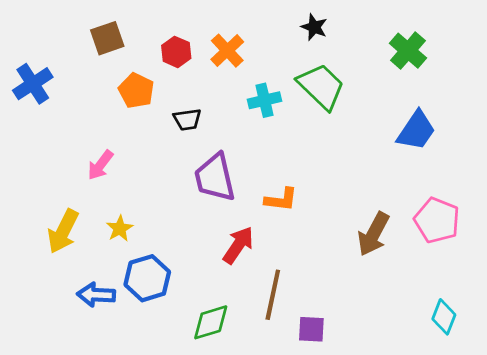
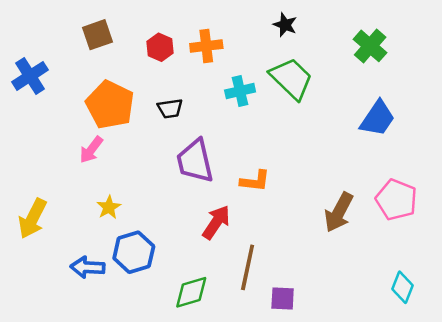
orange cross: (227, 51) -> (206, 46), turned 36
orange pentagon: (136, 91) -> (110, 105), moved, size x1.5
yellow arrow: (63, 231) -> (33, 219), moved

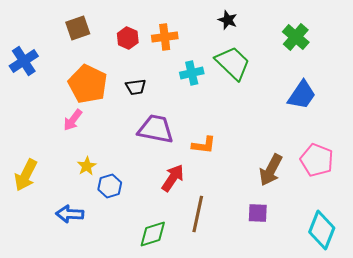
purple trapezoid: (195, 161) -> (156, 129), turned 114
blue hexagon: (134, 252) -> (110, 186), moved, size x0.7
cyan diamond: (403, 287) -> (322, 230), size x1.5
purple square: (283, 299) -> (258, 213), moved

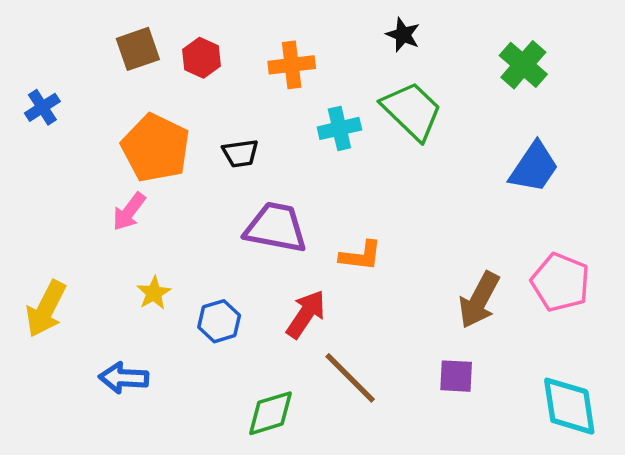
red hexagon: (128, 38) -> (202, 58), moved
blue cross: (24, 61) -> (42, 107), size x0.7
blue hexagon: (110, 186) -> (219, 321), moved
brown line: (198, 214) -> (350, 378), turned -57
cyan diamond: (322, 230) -> (569, 406), turned -30

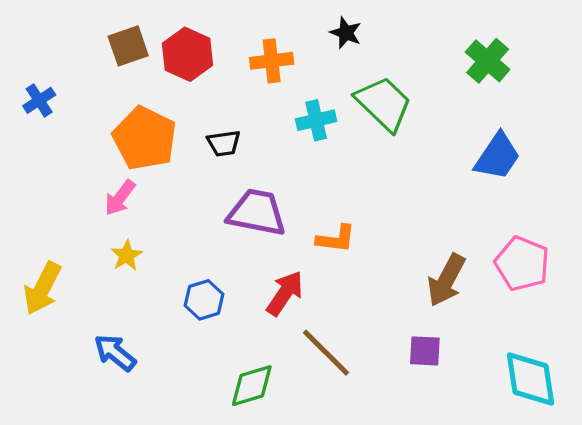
black star: (403, 35) -> (346, 33), moved
red hexagon: (202, 58) -> (188, 54), size x1.4
yellow star: (154, 293) -> (127, 255), moved
blue arrow: (124, 378) -> (115, 353), turned 36

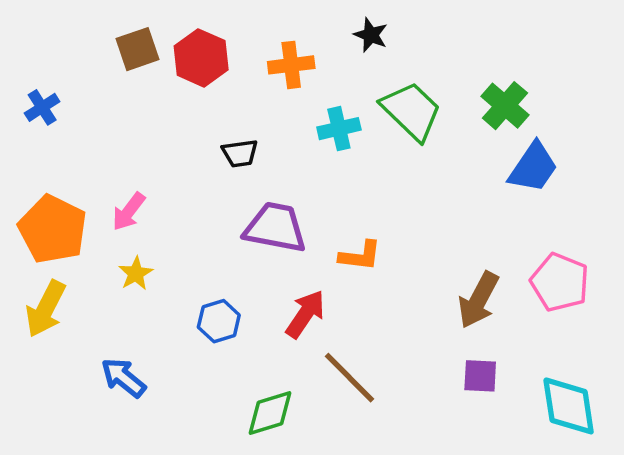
green cross: (488, 61) -> (505, 106), moved
orange pentagon: (145, 138) -> (53, 229), moved
purple square: (425, 351) -> (480, 376), moved

